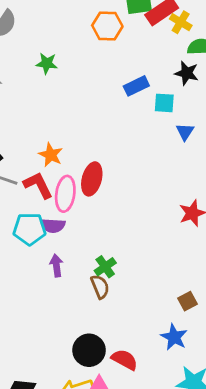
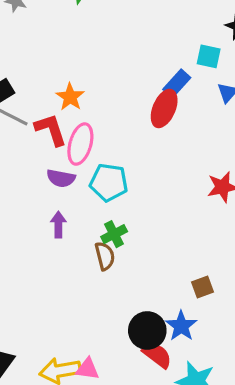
blue rectangle: (136, 86) -> (177, 83), moved, turned -30
red ellipse: (92, 179) -> (164, 108), moved
cyan pentagon: (30, 229) -> (109, 182), moved
black circle: (89, 350) -> (147, 330), moved
red semicircle: (125, 360) -> (157, 355), moved

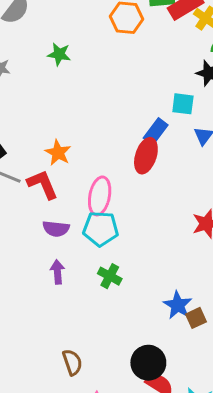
pink ellipse: (80, 144) -> (100, 196), moved
green cross: (114, 234) -> (110, 276), turned -30
brown semicircle: (105, 256) -> (72, 362), moved
blue star: (181, 326) -> (178, 305), moved

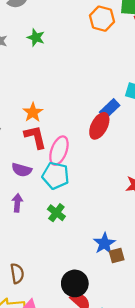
green star: (59, 54) -> (36, 38), moved
red L-shape: (43, 184) -> (35, 137), moved

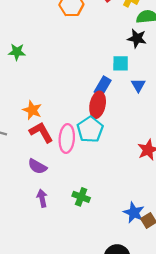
green star: (36, 38) -> (17, 52), moved
purple semicircle: (22, 170) -> (37, 166), turned 30
cyan pentagon: (56, 176) -> (90, 129), moved, turned -30

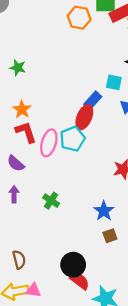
green star: (17, 52) -> (18, 68), moved
blue star: (134, 213) -> (104, 211), moved

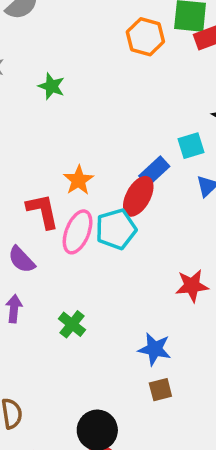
green star: (18, 68) -> (51, 86), moved
cyan square: (114, 82) -> (191, 146), turned -35
orange star: (22, 109) -> (79, 180), moved
blue star: (104, 211) -> (155, 349), turned -30

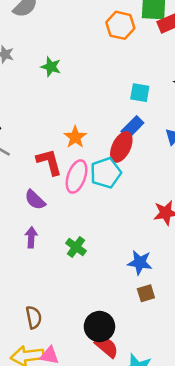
cyan square: (191, 146) -> (140, 93), moved, turned 30

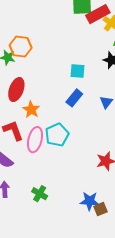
orange hexagon: (120, 25) -> (21, 47), moved
red ellipse: (121, 147) -> (16, 90), moved
brown square: (146, 293) -> (101, 209), moved

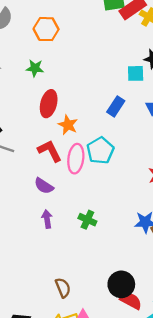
orange hexagon: (21, 47) -> (46, 29), moved
cyan square: (77, 71) -> (136, 73), moved

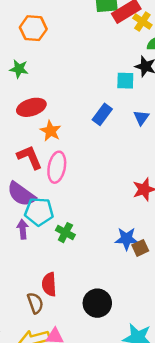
red ellipse: (49, 104) -> (31, 107), turned 55
cyan pentagon: (100, 151) -> (39, 212), moved, turned 30
purple semicircle: (44, 186) -> (21, 194), size x1.4
red semicircle: (131, 301) -> (49, 284), moved, turned -125

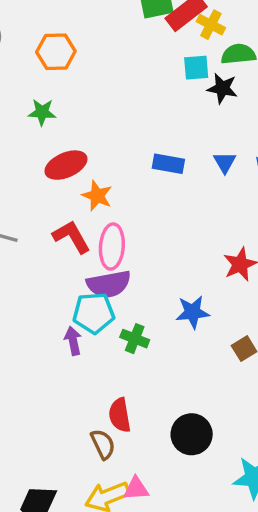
cyan square: (125, 81) -> (196, 68), moved
blue rectangle: (102, 114) -> (168, 164), turned 70
purple semicircle: (21, 194) -> (109, 284), moved, turned -40
blue star: (126, 239) -> (193, 312), moved

